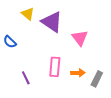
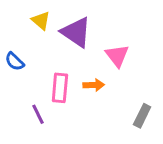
pink rectangle: (55, 67) -> (60, 88), moved
orange arrow: (78, 73) -> (94, 85), moved

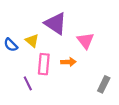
yellow triangle: (41, 20) -> (32, 41), moved

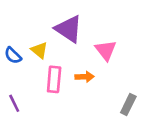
purple line: (28, 83) -> (14, 103), moved

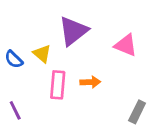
purple triangle: (69, 29) -> (73, 31), turned 48
pink triangle: (106, 50) -> (126, 45), moved, turned -30

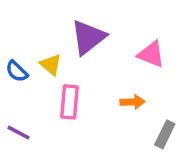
orange arrow: (90, 82) -> (132, 102), moved
purple line: (15, 110) -> (18, 133), turned -36

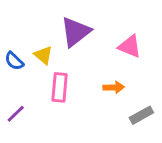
purple line: (18, 133) -> (16, 114), turned -72
gray rectangle: (165, 134) -> (141, 115), turned 35

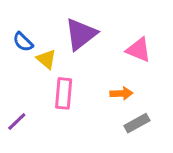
blue semicircle: (14, 61) -> (23, 42), moved
gray rectangle: (141, 115) -> (137, 123), moved

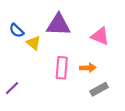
purple triangle: (81, 34) -> (58, 25), turned 40
pink rectangle: (64, 93) -> (62, 68), moved

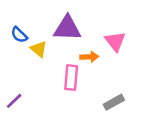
pink triangle: (100, 36) -> (115, 41), turned 30
orange arrow: (88, 68) -> (89, 57), moved

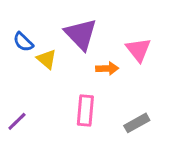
purple triangle: (67, 28) -> (81, 34), turned 44
pink rectangle: (71, 78) -> (85, 111), moved

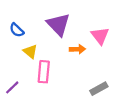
yellow triangle: (47, 59) -> (30, 51), moved
pink rectangle: (85, 111) -> (44, 72), moved

